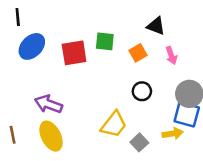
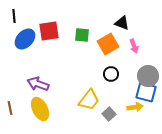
red square: (74, 53) -> (49, 31), moved
orange square: (138, 53) -> (108, 44), size x1.5

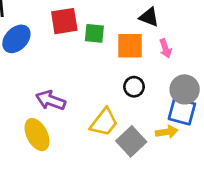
red square: (49, 31) -> (64, 21), moved
orange square: (108, 44) -> (130, 46), turned 30
purple arrow: (38, 84) -> (51, 100), moved
gray square: (109, 114) -> (131, 141), size x1.5

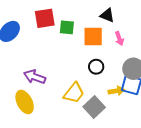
yellow arrow: (167, 132) -> (116, 91), moved

